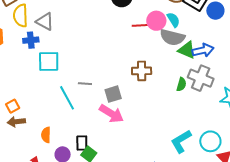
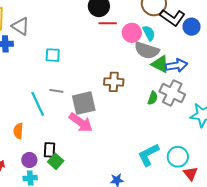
red line: (141, 25) -> (108, 23), moved
cyan square: (49, 61) -> (53, 55), moved, size x0.7
gray square: (113, 94) -> (84, 103), size x1.4
orange semicircle: (46, 135) -> (18, 131), moved

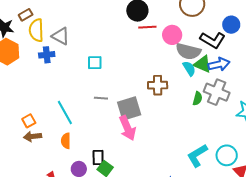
black L-shape: (172, 18) -> (213, 40), moved
cyan semicircle: (149, 33) -> (189, 68), moved
cyan line: (38, 104) -> (65, 113), moved
pink arrow: (81, 123) -> (127, 128), turned 35

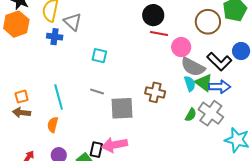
pink arrow: (127, 128) -> (115, 145), moved, turned 90
black rectangle: (98, 157) -> (96, 150), moved

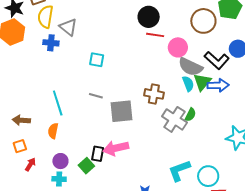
green triangle: (204, 83) -> (202, 82), turned 36
orange square: (22, 97) -> (20, 146), moved
gray cross: (211, 113) -> (174, 119), moved

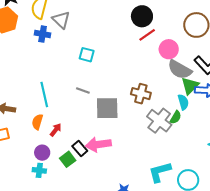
red line: (155, 35) -> (147, 35), turned -48
cyan semicircle: (188, 84) -> (183, 102), moved
black rectangle: (98, 154) -> (80, 148), turned -56
red arrow: (30, 164) -> (56, 130), moved

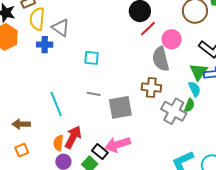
gray semicircle: (180, 69) -> (161, 59), moved, turned 55
orange semicircle: (37, 122) -> (58, 143), moved
red arrow: (56, 130) -> (73, 137), size x1.6

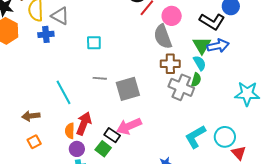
brown cross: (151, 88) -> (170, 64), moved

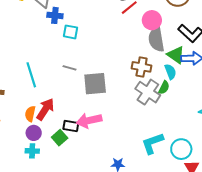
blue cross: (46, 34) -> (55, 15), moved
gray semicircle: (163, 37) -> (156, 39), moved
green triangle: (202, 45) -> (176, 55), turned -36
black rectangle: (112, 135) -> (71, 126), turned -35

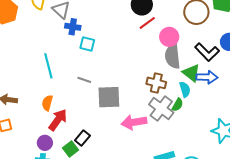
cyan line: (31, 75) -> (48, 66), moved
orange semicircle: (30, 114) -> (47, 103), moved
pink arrow: (89, 120) -> (134, 122), moved
black rectangle: (71, 126) -> (82, 138), turned -63

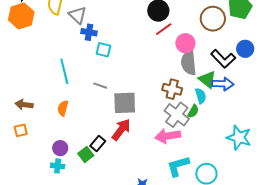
red arrow: (58, 120) -> (121, 130), moved
pink arrow: (134, 122) -> (168, 136), moved

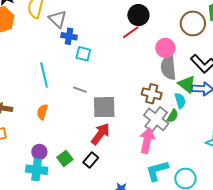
red line: (164, 29) -> (131, 32), moved
pink arrow: (168, 136) -> (147, 141), turned 110
black rectangle: (98, 144) -> (91, 160), moved
cyan cross: (58, 166) -> (37, 170), size x1.5

